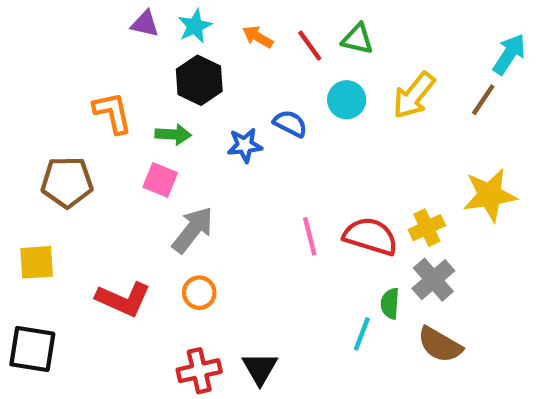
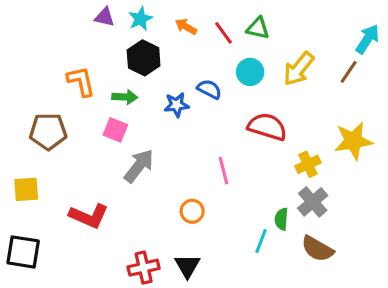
red semicircle: (370, 236) -> (267, 127), moved
orange circle: (199, 293) -> (192, 211), moved

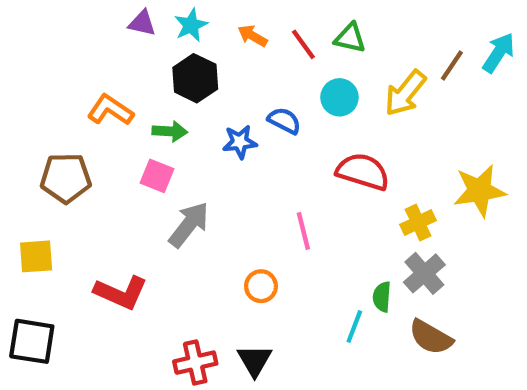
brown line: (349, 72) -> (452, 66), moved
orange L-shape: (81, 81) -> (110, 110), turned -44

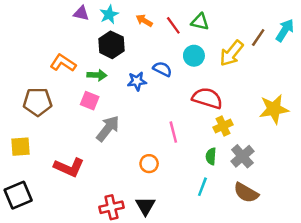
yellow cross: (418, 223) -> (223, 126), moved
green semicircle: (382, 297) -> (211, 156), moved
black square: (32, 341) -> (18, 195), turned -32

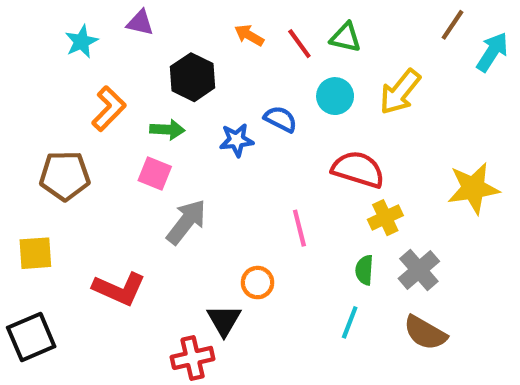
cyan star: (109, 14) -> (81, 42), moved
brown line: (258, 38) -> (452, 25), moved
orange L-shape: (63, 63) -> (109, 109), turned 100
black triangle: (145, 206) -> (224, 320), moved

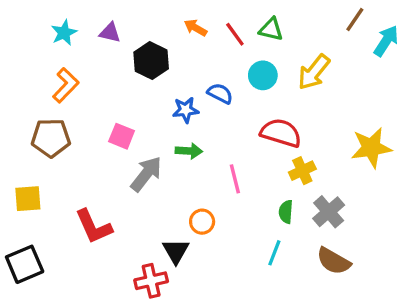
purple triangle: (140, 23) -> (110, 33), moved
orange L-shape: (109, 109) -> (66, 85), moved
green arrow: (167, 130) -> (189, 151), moved
red L-shape: (119, 289) -> (94, 227), turned 42

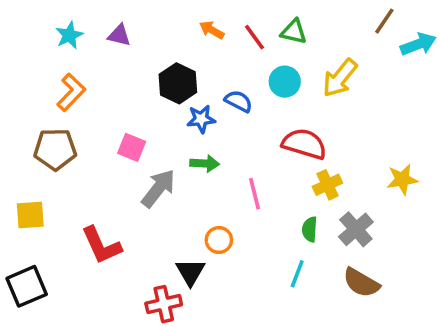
cyan arrow: (386, 41) -> (418, 44), turned 36
black hexagon: (151, 61) -> (178, 83), moved
yellow star: (371, 148) -> (402, 179), moved, size x0.7

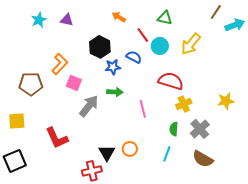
red line: (254, 37) -> (143, 35), moved
orange L-shape: (71, 92) -> (60, 64), moved
orange circle: (219, 240) -> (130, 149), moved

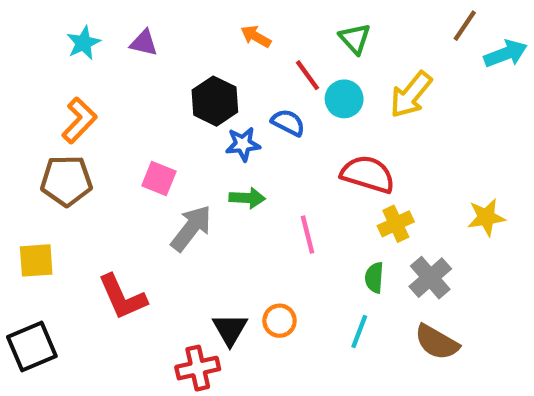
green triangle: (165, 18) -> (355, 39), turned 35
orange L-shape: (60, 64) -> (79, 120), moved

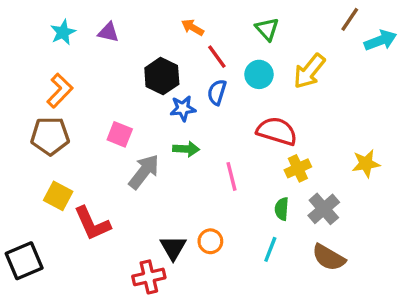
red line: (308, 75) -> (217, 57), moved
blue semicircle: (288, 123) -> (217, 92), turned -100
yellow square: (36, 260) -> (58, 196), moved, turned 32

